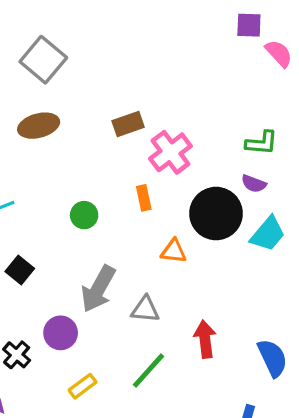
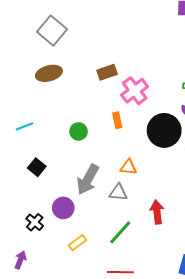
orange triangle: (174, 251) -> (128, 167), moved

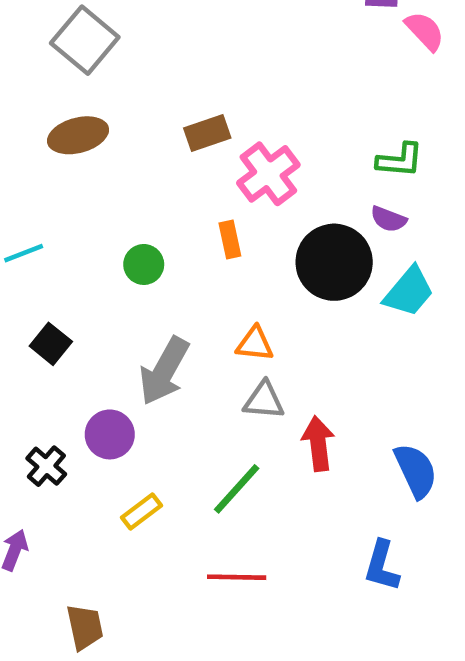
gray triangle: (118, 193) -> (264, 400), moved

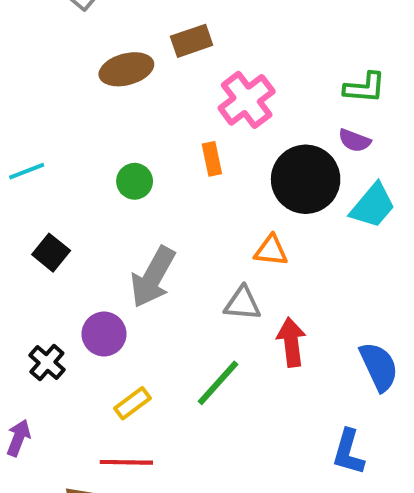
brown rectangle: (207, 133) -> (192, 41), moved
brown ellipse: (78, 135) -> (126, 69), moved
orange triangle: (255, 344) -> (271, 251), moved
red line: (237, 577) -> (126, 462), moved

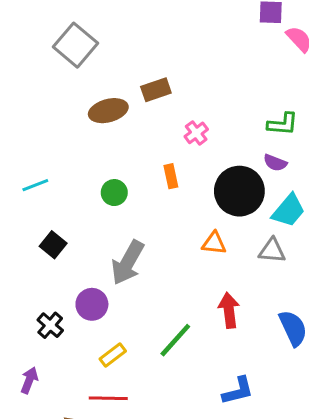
pink cross: (247, 100) -> (196, 133), size x0.6
gray triangle: (242, 303) -> (272, 251), moved
blue L-shape: (348, 452) -> (238, 391), moved, turned -120

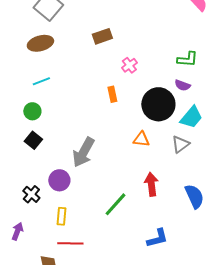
brown ellipse: (108, 111) -> (40, 43), moved
cyan line: (35, 185) -> (41, 81), moved
green circle: (114, 193) -> (32, 111), moved
gray triangle: (272, 251) -> (180, 144), turned -42
yellow rectangle: (113, 355) -> (61, 216), moved, turned -48

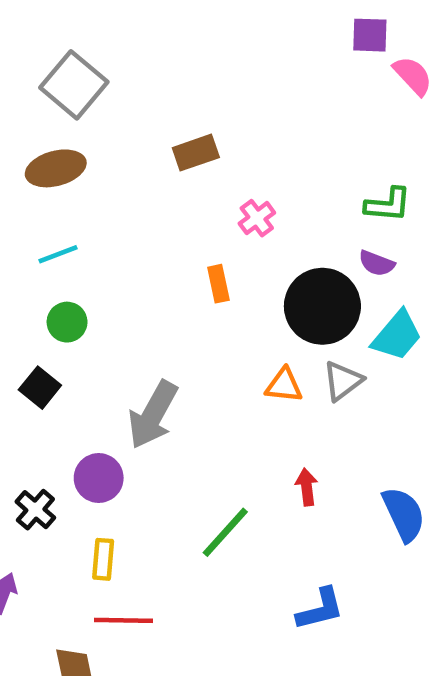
green circle: (32, 111) -> (67, 322), moved
gray triangle: (180, 144) -> (343, 381), moved
red arrow: (151, 184) -> (307, 487), size x0.7

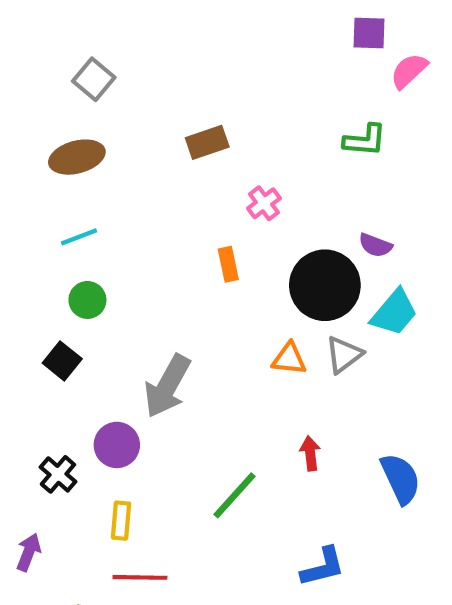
pink semicircle: (413, 76) -> (409, 71), turned -90
gray square: (74, 85) -> (94, 79), size x0.7
green L-shape: (388, 205) -> (365, 140), moved

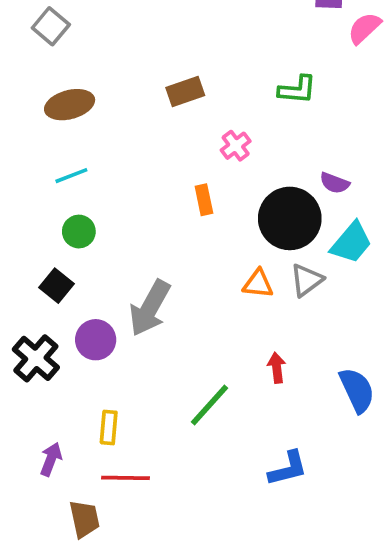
gray square: (94, 79) -> (51, 26), moved
green L-shape: (365, 140) -> (297, 90), moved
purple circle: (117, 445) -> (96, 340), moved
black cross: (58, 474) -> (36, 358), moved, size x1.4
purple arrow: (29, 552) -> (51, 459), moved

